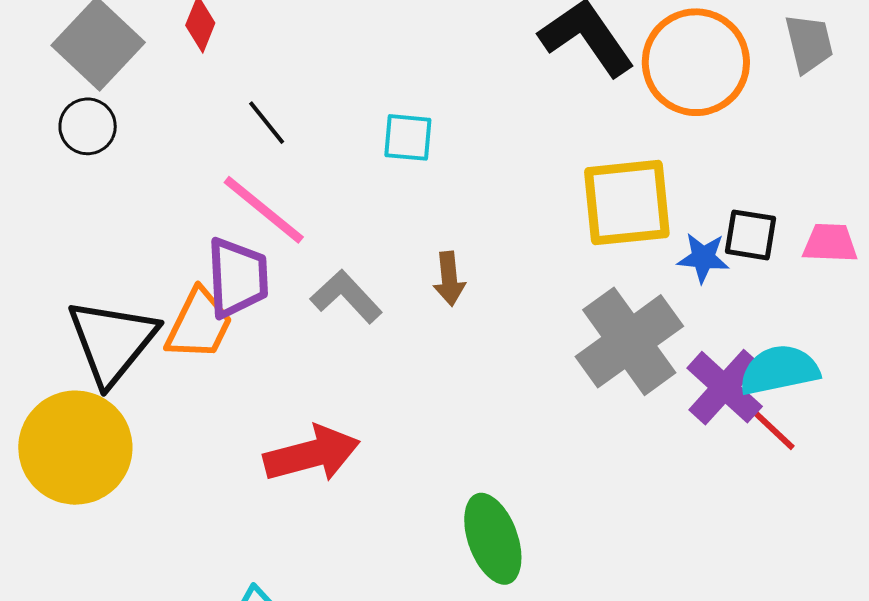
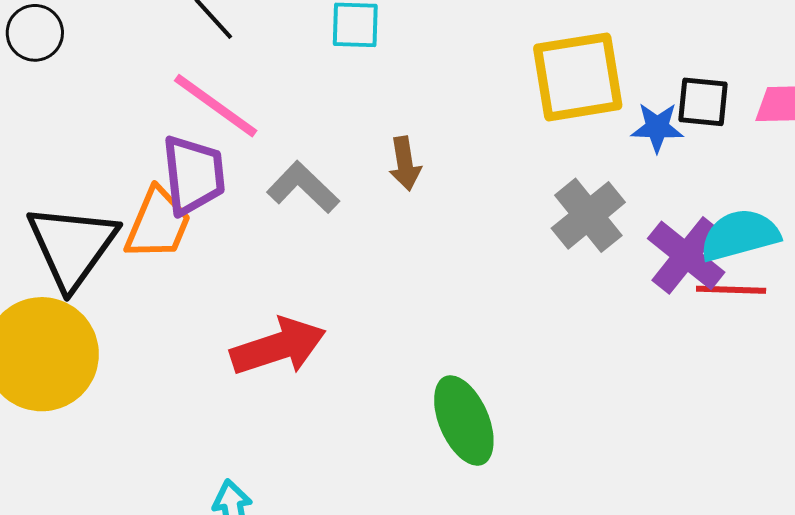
gray cross: (629, 341) -> (588, 215), size x0.7
red line: (767, 424) -> (731, 290), turned -38

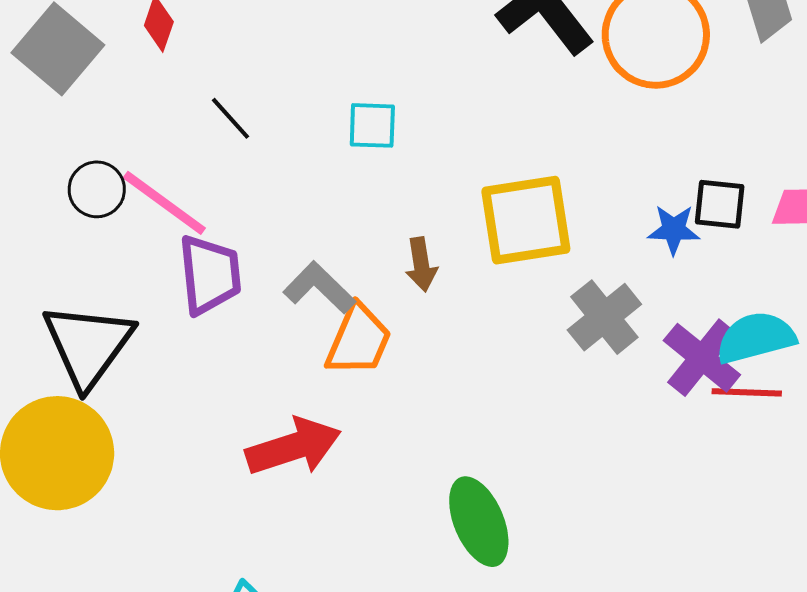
black circle: (35, 33) -> (97, 189), moved
yellow square: (578, 77) -> (526, 220), moved
pink line: (216, 106) -> (164, 203), moved
orange trapezoid: (158, 224) -> (358, 340), moved

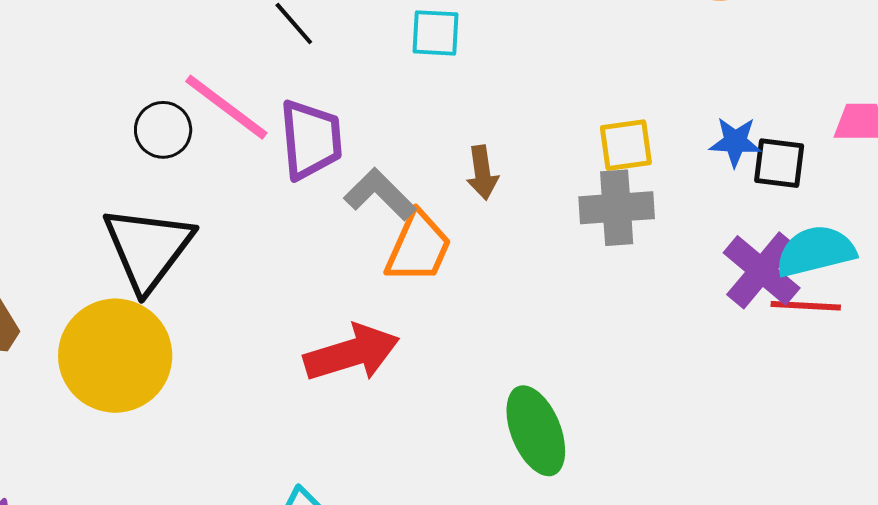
black circle: (97, 189) -> (163, 130), moved
black square: (720, 204) -> (779, 163), moved
yellow square: (526, 220) -> (626, 145), moved, size x0.6
purple trapezoid: (210, 275) -> (311, 140), moved
gray cross: (604, 317) -> (617, 208), moved, turned 34

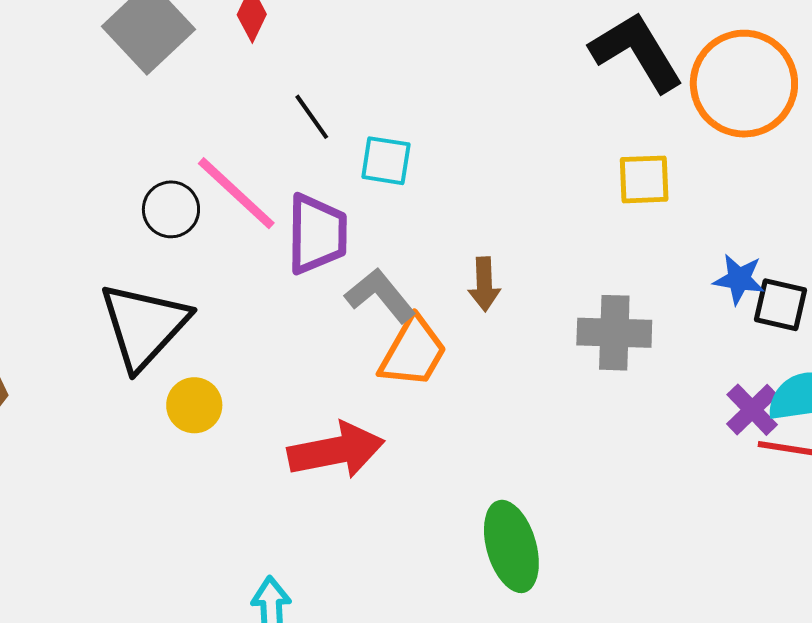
cyan square: (436, 33) -> (386, 161), moved
yellow square: (626, 145) -> (644, 179), moved
purple cross: (762, 270) -> (752, 410), size x0.7
yellow circle: (115, 356) -> (194, 405), moved, size x0.5

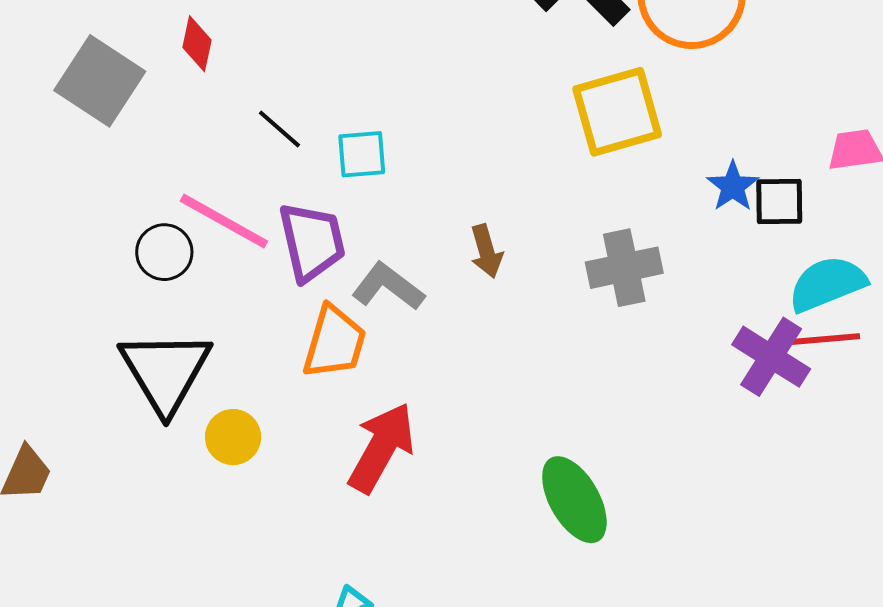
yellow square: (644, 179) -> (617, 112), size x1.6
blue star: (739, 279) -> (733, 186), turned -30
orange trapezoid: (413, 352) -> (334, 342), moved
purple cross: (752, 410) -> (771, 357), moved, size x1.4
red arrow: (336, 450) -> (381, 448), turned -36

